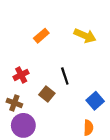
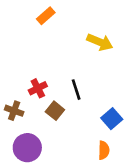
orange rectangle: (41, 36) -> (46, 16), moved
red cross: (21, 75) -> (38, 88), moved
brown cross: (14, 103) -> (14, 111), moved

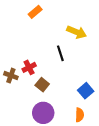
black line: (76, 90) -> (60, 53), moved
brown cross: (14, 111) -> (11, 76), moved
purple circle: (27, 148) -> (43, 113), moved

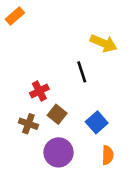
orange rectangle: (35, 12) -> (15, 16), moved
brown cross: (11, 76) -> (28, 124), moved
blue square: (86, 91) -> (97, 122), moved

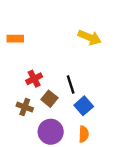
orange rectangle: (15, 16) -> (15, 39), moved, turned 42
black line: (82, 72) -> (71, 85), moved
orange semicircle: (108, 155) -> (84, 134), moved

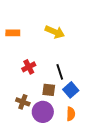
yellow arrow: (90, 37) -> (55, 32), moved
brown square: (49, 99) -> (49, 90), moved, turned -32
brown cross: (25, 107) -> (23, 102), moved

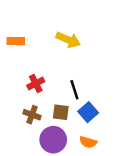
brown cross: (23, 102) -> (32, 115), moved
orange semicircle: (71, 114) -> (88, 142), turned 104

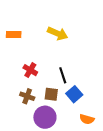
red cross: (36, 83) -> (30, 70), turned -32
orange semicircle: (88, 142) -> (87, 119), moved

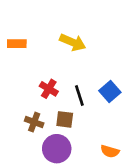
red cross: (30, 70) -> (49, 89), moved
blue square: (74, 94) -> (110, 91), moved

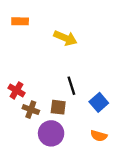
orange rectangle: (17, 44) -> (20, 21), moved
red cross: (49, 89) -> (16, 90), moved
blue square: (110, 91) -> (99, 102), moved

